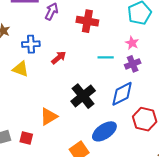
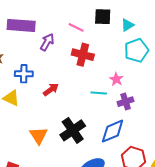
pink star: (132, 43) -> (116, 79), moved
orange triangle: (49, 116) -> (39, 135), moved, turned -36

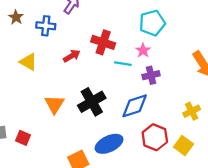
cyan pentagon: (136, 50) -> (152, 23), moved
red cross: (83, 55) -> (103, 42), moved
blue cross: (24, 74) -> (46, 26), moved

